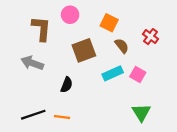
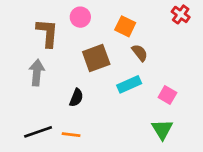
red cross: (150, 37) -> (181, 14), moved
gray arrow: (32, 63) -> (37, 73), turned 75
pink square: (138, 74) -> (167, 95), moved

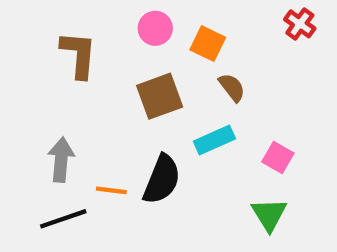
pink circle: (80, 17) -> (155, 28), moved
gray arrow: (37, 73) -> (61, 160), moved
black semicircle: (76, 98) -> (162, 179), moved, size x1.6
orange line: (71, 135) -> (111, 190), moved

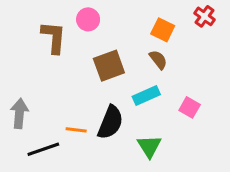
pink circle: (155, 28) -> (88, 19), moved
orange square: (208, 44) -> (163, 30), moved
gray arrow: (61, 160) -> (19, 113), moved
green triangle: (269, 214) -> (149, 146), moved

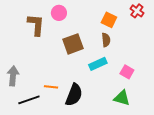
brown semicircle: (158, 60) -> (106, 40), turned 32
black semicircle: (110, 122) -> (74, 95), moved
green triangle: (149, 146) -> (122, 98), moved, turned -42

